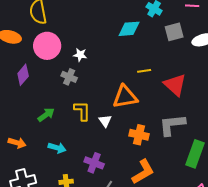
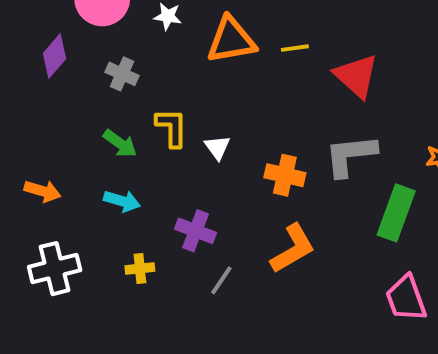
gray cross: (69, 77) -> (122, 74), moved
orange triangle: (125, 97) -> (231, 40), moved
green arrow: (46, 115) -> (120, 143), moved, turned 72

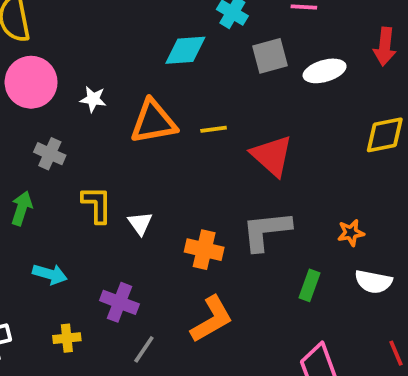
green arrow: (120, 143) -> (22, 208), moved, turned -108
green rectangle: (396, 213) -> (309, 285), size x0.6

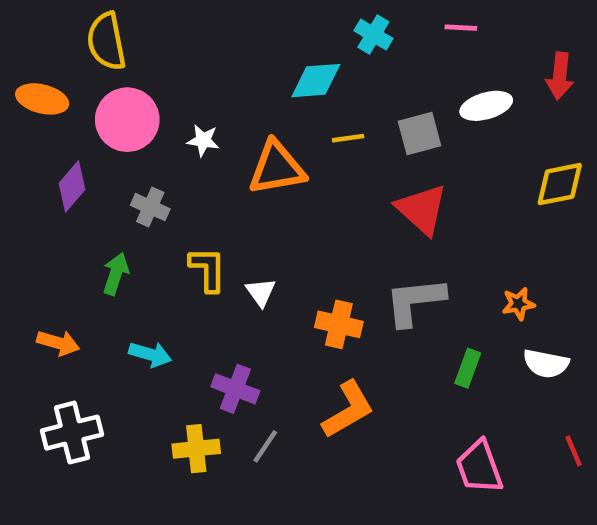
gray square: (270, 56) -> (419, 133), moved
yellow line: (214, 129) -> (348, 138), moved
yellow cross: (67, 338) -> (196, 449), moved, size x1.4

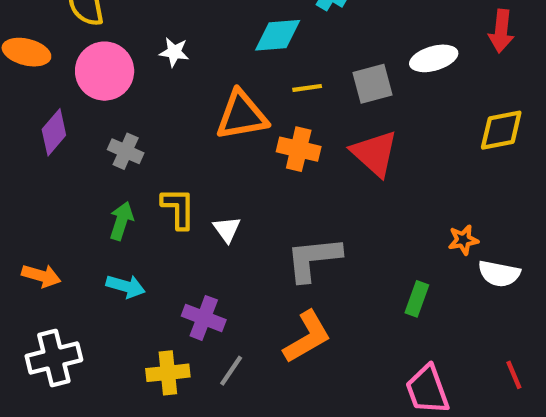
white star: (203, 140) -> (174, 52), moved
green arrow: (116, 274) -> (121, 221), moved
gray L-shape: (415, 301) -> (313, 259), moved
orange cross: (339, 324) -> (299, 149), moved
white semicircle: (546, 364) -> (499, 274), moved

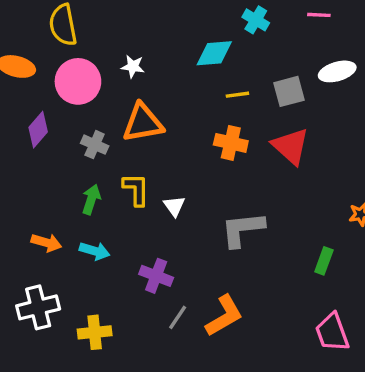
orange triangle: (242, 115) -> (143, 123), moved
orange arrow: (41, 276) -> (46, 243), moved
orange L-shape: (307, 337) -> (224, 316), moved
yellow cross: (168, 373) -> (95, 332), moved

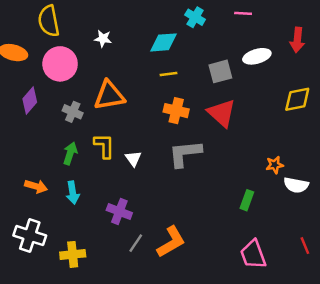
white star: (133, 66) -> (103, 39), moved
yellow line: (237, 95) -> (169, 74), moved
gray L-shape: (242, 229) -> (185, 153), moved
cyan arrow: (95, 251) -> (73, 193), turned 65
white cross: (38, 307) -> (30, 236), turned 32

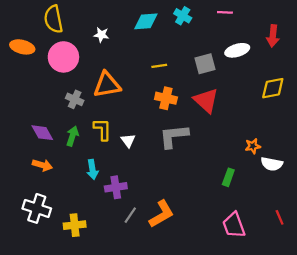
cyan diamond: (164, 42) -> (146, 21), moved
purple diamond: (30, 100) -> (42, 133), moved, turned -70
cyan arrow: (73, 193) -> (92, 169), moved
purple cross: (119, 212) -> (116, 187), turned -30

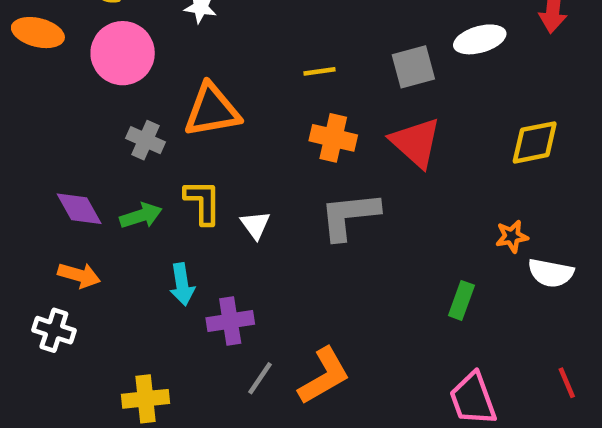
yellow diamond: (273, 88) -> (535, 142), moved
green arrow: (72, 136) -> (141, 216), turned 54
white cross: (37, 208) -> (54, 330), moved, size x0.7

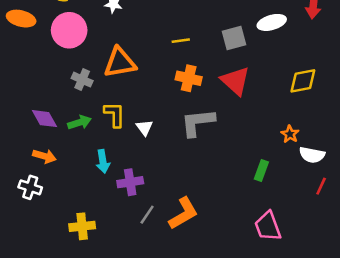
orange star: (512, 236) -> (290, 134), turned -30
red line: (567, 383) -> (321, 186), moved, turned 48

